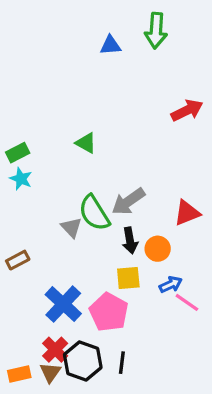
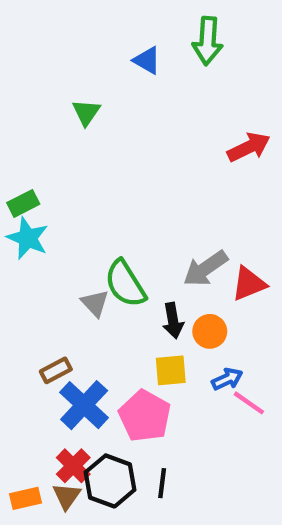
blue triangle: (110, 45) -> (147, 60), turned 35
green triangle: (86, 143) -> (86, 112), moved, turned 35
cyan star: (21, 179) -> (28, 238), size x1.4
gray arrow: (128, 202) -> (205, 269), moved
brown rectangle: (18, 260) -> (56, 370), moved

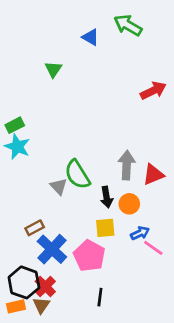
green arrow: (208, 41) -> (128, 25), turned 116
gray arrow: (205, 269) -> (127, 165), turned 128
black hexagon: (110, 481) -> (24, 282), moved

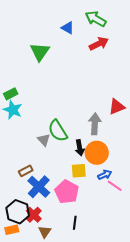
green triangle: (53, 69) -> (40, 52), size x1.5
red arrow: (153, 91) -> (99, 44), moved
red triangle: (153, 175) -> (117, 107), moved
orange circle: (129, 204) -> (97, 153), size x1.5
brown triangle: (41, 305) -> (45, 232), moved

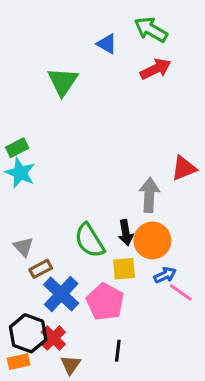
green semicircle: (58, 131) -> (89, 240), moved
gray triangle: (44, 140) -> (23, 247), moved

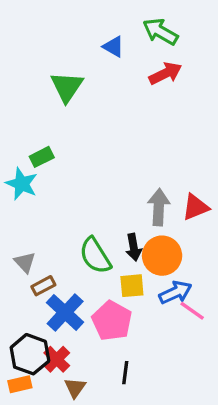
green rectangle: (17, 148) -> (42, 157), moved
red triangle: (184, 168) -> (195, 207), moved
blue arrow: (165, 275) -> (175, 292), size x1.4

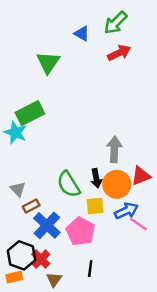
green arrow: (160, 32) -> (116, 23), turned -75
green rectangle: (42, 157) -> (30, 113), size x1.6
red triangle: (195, 207) -> (141, 176), moved

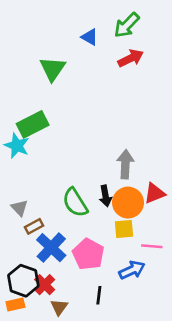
yellow square: (95, 206) -> (124, 229), moved
blue arrow: (126, 211) -> (132, 270), moved
pink line: (138, 224) -> (152, 246), turned -30

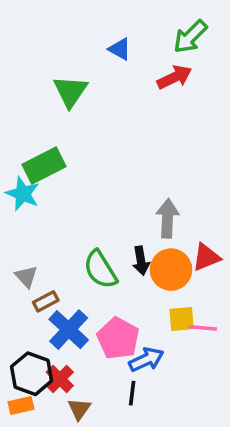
green arrow: (127, 25) -> (190, 37), moved
yellow square: (124, 229) -> (182, 319), moved
blue arrow: (132, 270) -> (146, 360), moved

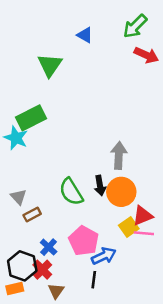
red arrow: (174, 77) -> (146, 55), moved, turned 50
red triangle: (206, 257) -> (143, 216), moved
yellow square: (182, 319) -> (129, 227), turned -30
blue cross: (69, 330) -> (49, 247), moved, size x0.6

